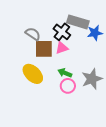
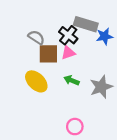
pink circle: (68, 86) -> (75, 127), moved

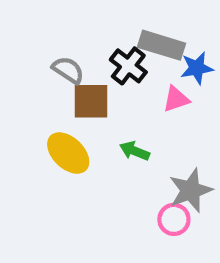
pink triangle: (68, 53) -> (176, 99), moved
gray star: (101, 87) -> (191, 190), moved
pink circle: (75, 127) -> (174, 219), moved

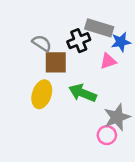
black cross: (128, 66) -> (79, 41), turned 30
green arrow: (135, 151) -> (83, 93), size x1.5
yellow ellipse: (68, 153) -> (42, 94), turned 64

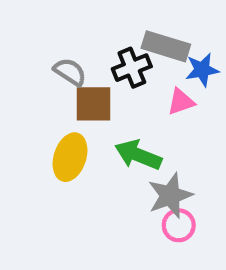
gray star: (117, 117) -> (170, 195), moved

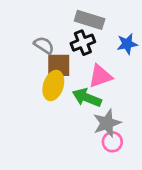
gray rectangle: (166, 46) -> (90, 20), moved
pink triangle: (181, 102) -> (100, 76), moved, size x1.4
yellow ellipse: (70, 157) -> (53, 86), moved

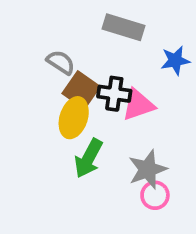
black cross: (83, 43) -> (114, 94), moved, turned 30
brown square: (59, 65) -> (81, 90), turned 35
green arrow: (87, 98) -> (88, 158), moved, turned -84

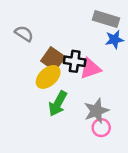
gray rectangle: (124, 27) -> (106, 19), moved
gray semicircle: (61, 62) -> (24, 34), moved
yellow ellipse: (74, 118) -> (48, 77), turned 30

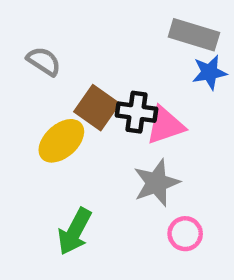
yellow ellipse: (48, 77) -> (61, 141), moved
green arrow: (58, 103) -> (75, 231), moved
gray star: (96, 111) -> (156, 183), moved

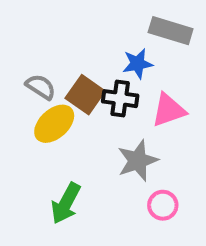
gray semicircle: (44, 61) -> (41, 87), moved
blue star: (209, 72) -> (138, 64), moved
pink triangle: (165, 125) -> (169, 110), moved

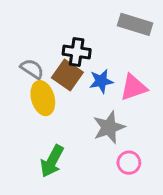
blue star: (138, 64) -> (101, 81), moved
black cross: (120, 99) -> (77, 52), moved
yellow ellipse: (54, 124) -> (43, 98), turned -64

